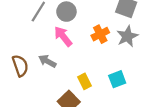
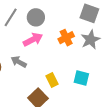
pink arrow: (63, 36) -> (33, 40), turned 102
cyan square: (117, 79) -> (81, 78), turned 35

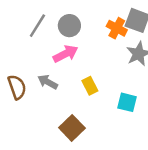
orange cross: (66, 38) -> (117, 28), moved, turned -35
yellow rectangle: (52, 80) -> (90, 86), moved

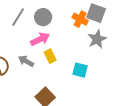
yellow rectangle: (90, 86) -> (50, 56), moved
cyan square: (127, 102) -> (80, 70), moved

